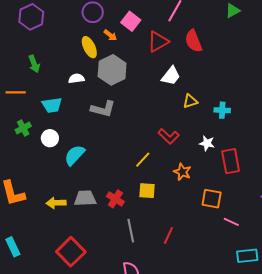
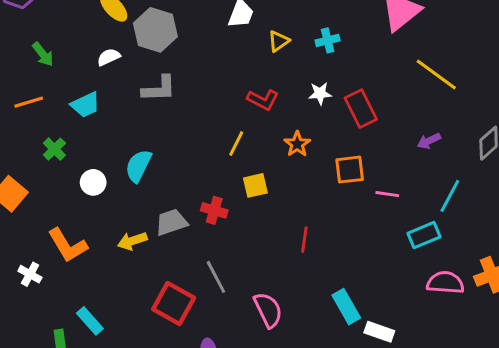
white circle: (50, 138) -> (93, 182), moved
orange star: (182, 172) -> (297, 144), turned 30
gray line: (131, 231) -> (216, 277), moved

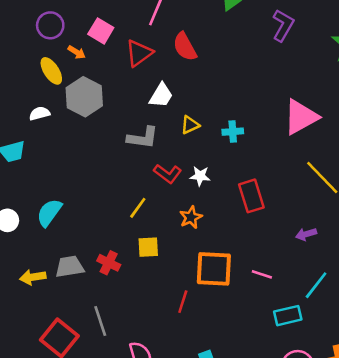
gray L-shape: (159, 89) -> (143, 138), moved
white star: (320, 93) -> (200, 176), moved
orange square: (350, 170) -> (214, 269), moved, size x1.4

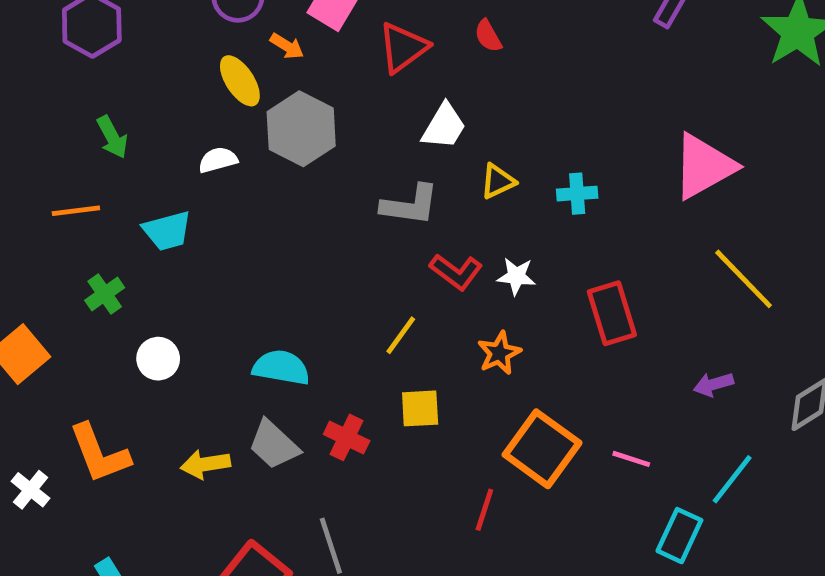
red semicircle: (185, 47) -> (488, 36), size x0.6
cyan semicircle: (49, 213) -> (281, 368), moved, turned 64
gray trapezoid: (70, 267) -> (274, 445), turned -128
orange square: (214, 269) -> (542, 449), turned 33
cyan rectangle: (288, 316) -> (679, 536), turned -52

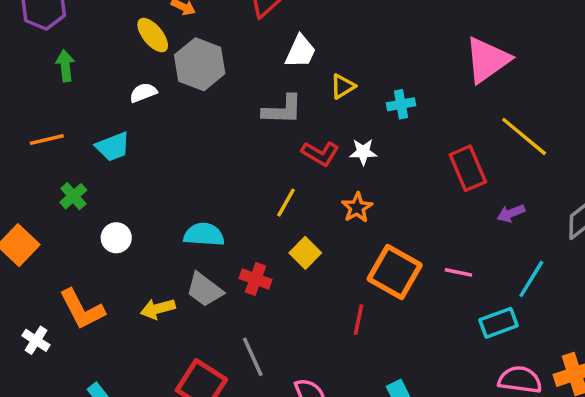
green arrow: (112, 137) -> (65, 66), moved, turned -152
cyan cross: (577, 194) -> (401, 104), moved
red rectangle: (612, 313) -> (468, 168), moved
yellow square: (420, 408) -> (305, 253), turned -36
cyan rectangle: (679, 536) -> (498, 323), turned 51

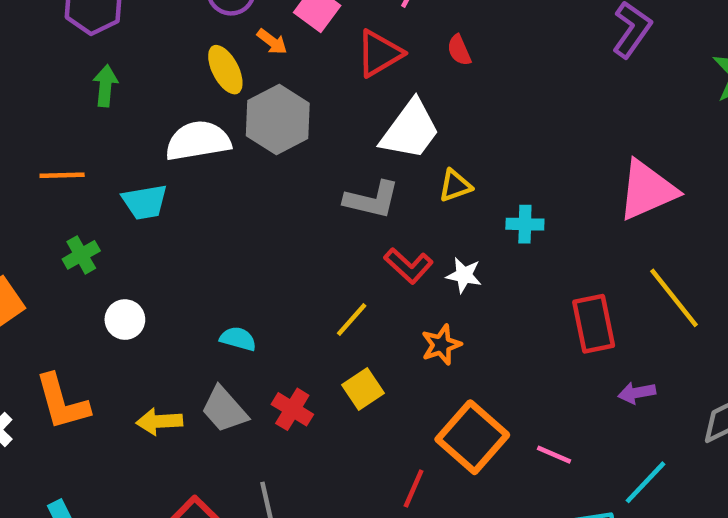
white trapezoid: (300, 52) -> (410, 130), size x1.4
white semicircle: (143, 93) -> (198, 141), size x1.8
cyan semicircle: (204, 235) -> (238, 339), size x0.7

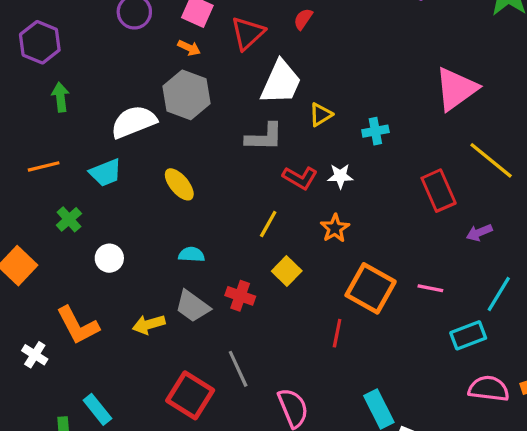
orange arrow: (272, 42) -> (189, 48), moved
red semicircle: (459, 50) -> (303, 19), turned 70
yellow ellipse: (225, 70) -> (179, 184), moved

